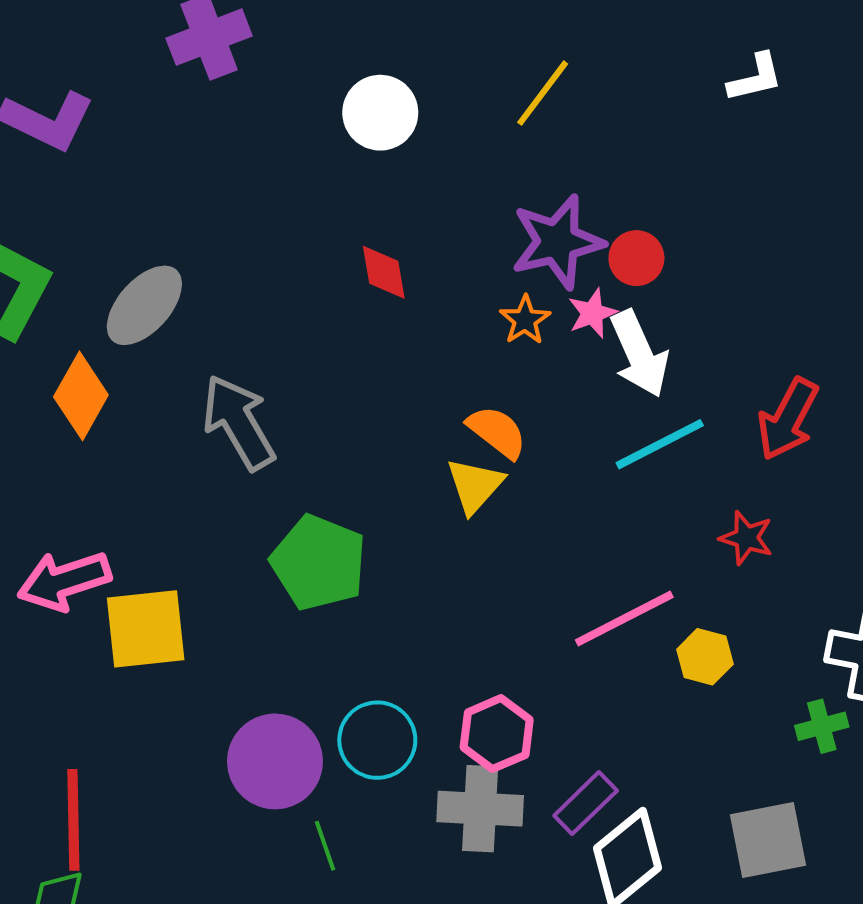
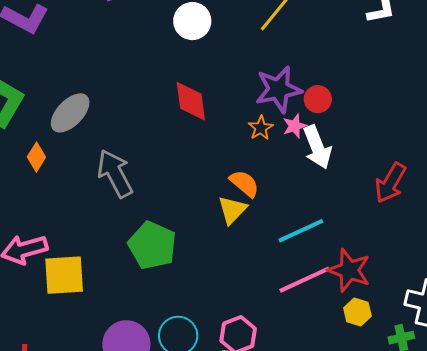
red diamond: (384, 272) -> (191, 101), size x1.4
orange diamond: (81, 396) -> (36, 157), size x0.7
cyan line: (660, 444) -> (301, 231), moved
red star: (746, 538) -> (349, 270), moved, size x1.6
yellow hexagon: (705, 657) -> (357, 312), moved

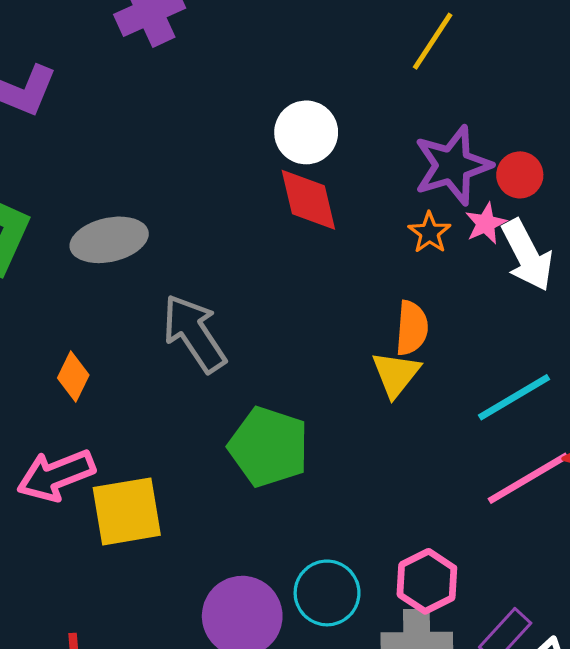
white circle: (192, 21) -> (306, 132), moved
gray ellipse: (70, 113) -> (109, 240), turned 39
orange diamond: (36, 157) -> (73, 377), moved
orange semicircle: (244, 183) -> (412, 328), turned 60

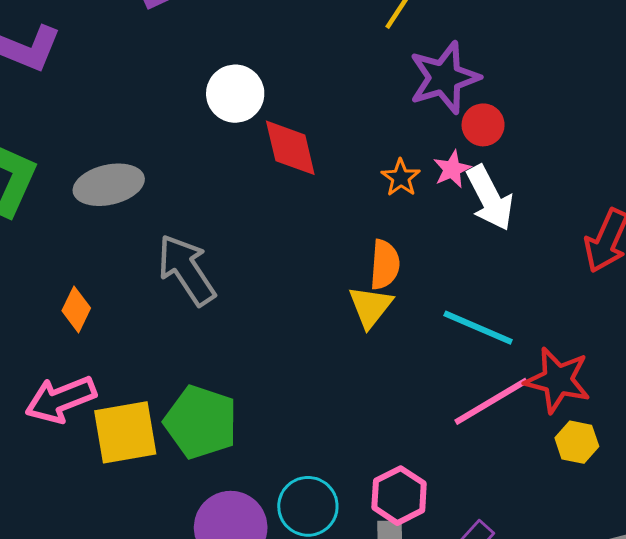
white circle: (306, 132) -> (235, 94), moved
purple star: (453, 165) -> (444, 78), moved
cyan line: (514, 397) -> (478, 328), turned 54
green pentagon: (269, 447) -> (201, 422), moved

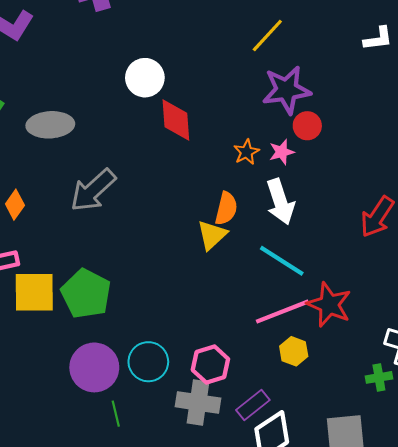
white arrow: (490, 198) -> (280, 202), moved
gray arrow: (187, 270) -> (93, 190), turned -108
yellow hexagon: (577, 442) -> (294, 351), moved

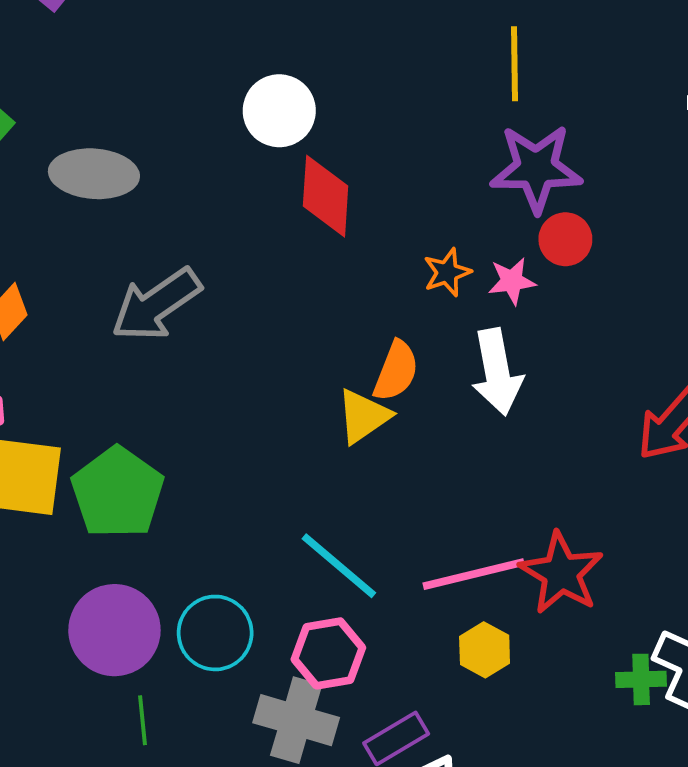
yellow line: (267, 36) -> (514, 64), turned -51
cyan line: (282, 261) -> (339, 566), moved
green cross: (379, 377) -> (641, 679), moved

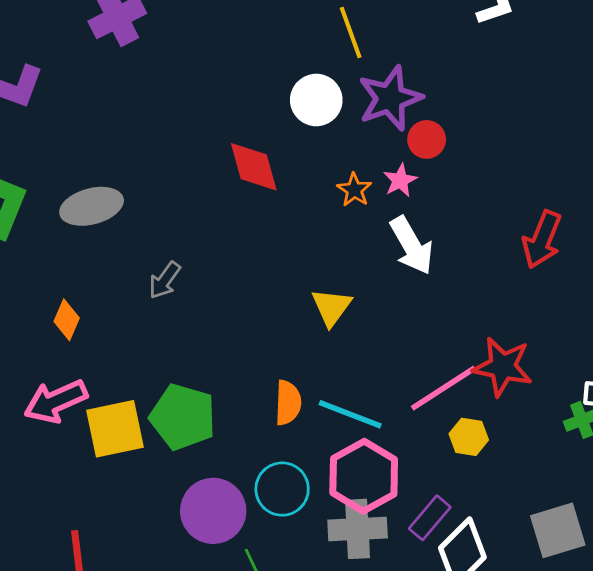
white circle: (279, 111) -> (316, 100), moved
gray arrow: (156, 304) -> (165, 280), size x0.6
orange semicircle: (396, 371) -> (288, 403), moved
pink hexagon: (328, 653) -> (364, 476), size x1.4

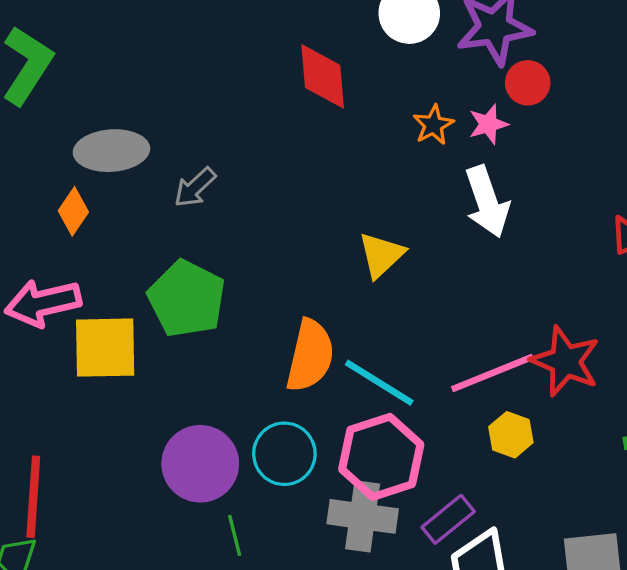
gray ellipse: (92, 206) -> (111, 151), moved
orange semicircle: (288, 403) -> (310, 356), size x1.4
green pentagon: (183, 417) -> (187, 299), moved

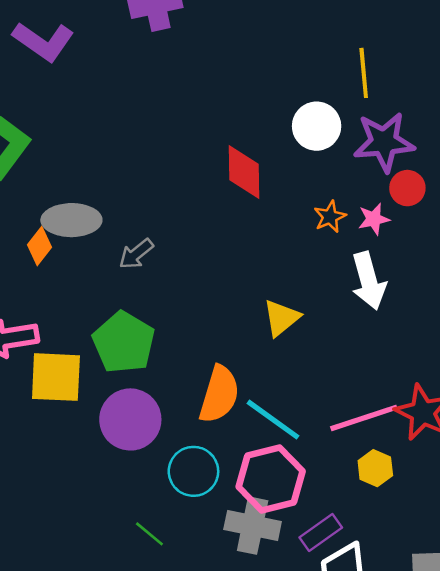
orange diamond: (73, 211) -> (40, 246), moved
purple circle: (200, 464) -> (130, 419), moved
green line: (235, 535) -> (149, 534), turned -40

